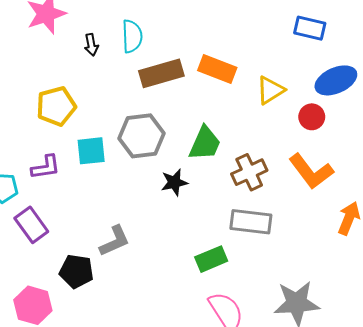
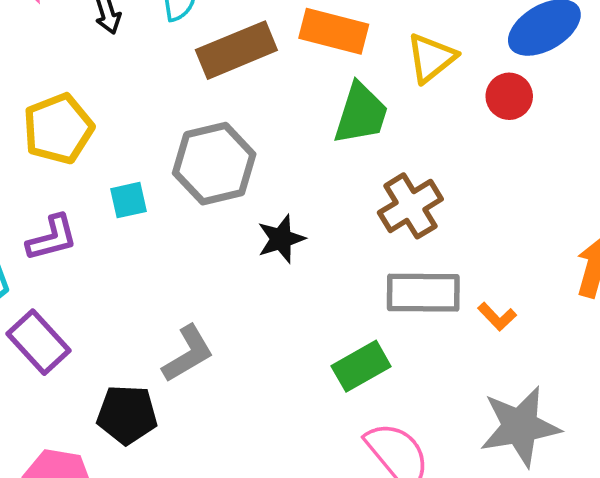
green trapezoid: (205, 143) -> (361, 114), moved
cyan square: (91, 151) -> (129, 200), size x0.7
orange L-shape: (311, 171) -> (497, 317), moved, size x0.5

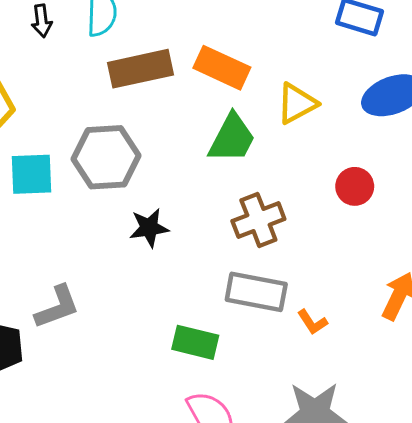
red circle: (509, 96) -> (355, 186), moved
cyan square: (129, 200) -> (32, 174), size x1.5
green rectangle: (361, 366) -> (195, 342), turned 33

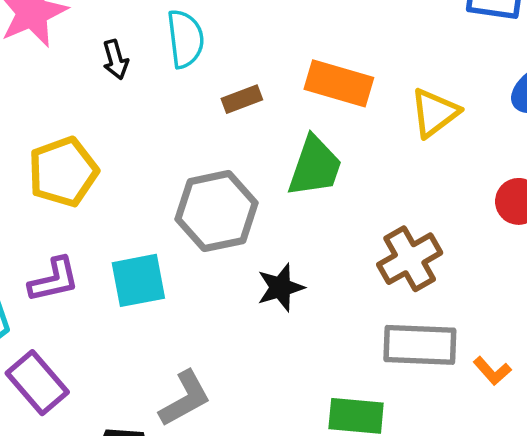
brown rectangle: (141, 69) -> (242, 99), size x0.5
green trapezoid: (232, 138) -> (315, 166), moved
cyan square: (32, 174) -> (138, 280), moved

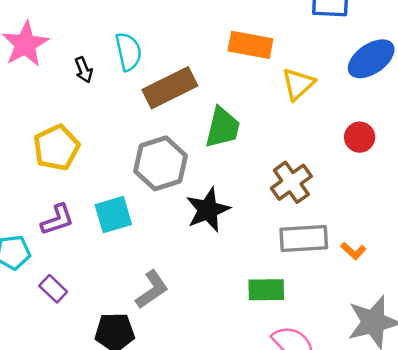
orange rectangle: (339, 83) -> (250, 45), moved
brown rectangle: (242, 99) -> (170, 88), size x2.0
black star: (281, 287) -> (208, 210), size x1.4
purple rectangle: (37, 383) -> (53, 289), size x0.7

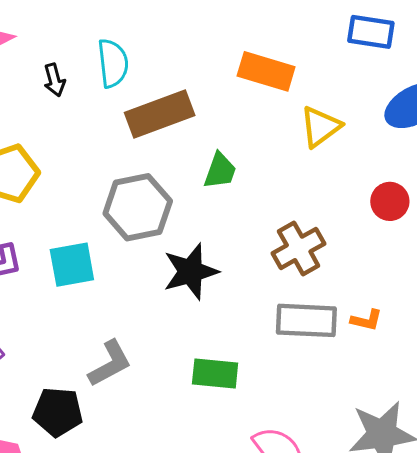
green trapezoid: (223, 127) -> (220, 171), size x0.7
orange L-shape: (353, 251) -> (366, 320), moved, turned -35
green rectangle: (266, 290) -> (215, 373), moved

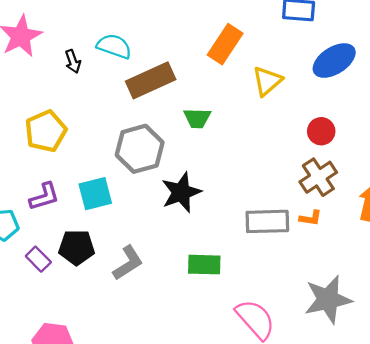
cyan semicircle: (113, 63) -> (114, 46), turned -60
orange rectangle: (266, 71) -> (225, 44), turned -69
green trapezoid: (220, 171) -> (197, 118), turned 76
brown cross: (299, 248) -> (318, 177), moved
black pentagon: (58, 412) -> (77, 247), moved

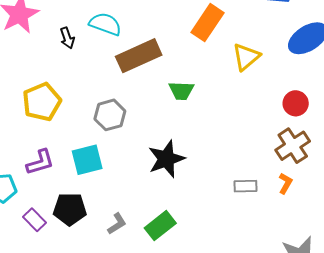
gray hexagon: (140, 149) -> (110, 115), moved, size x0.7
orange L-shape: (311, 218) -> (285, 183), turned -70
gray rectangle: (267, 221) -> (246, 186), size x0.6
gray L-shape: (128, 263) -> (117, 224), size x0.7
green rectangle: (204, 265) -> (160, 226), moved, turned -40

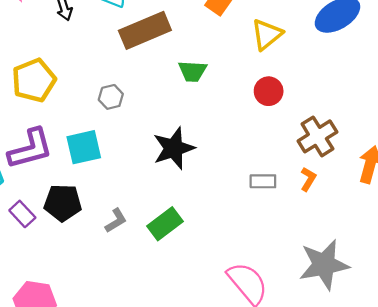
red circle: (296, 103) -> (269, 91), moved
gray hexagon: (110, 115) -> (111, 97), size x0.7
purple L-shape: (40, 162) -> (30, 149), size x1.4

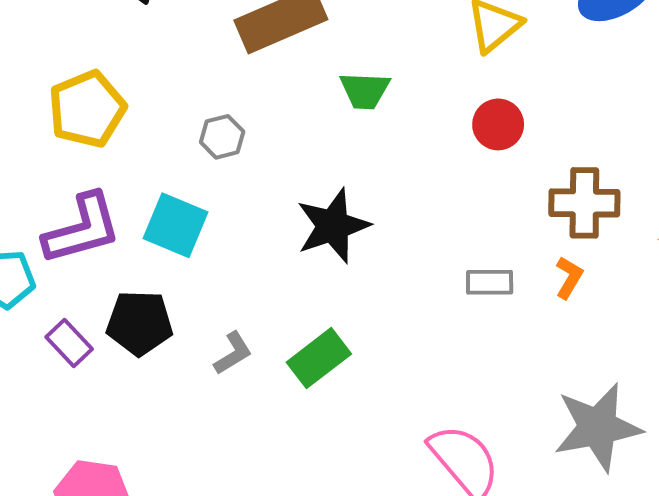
brown cross: (317, 136) -> (584, 203), turned 33
cyan square: (84, 147) -> (176, 225), turned 36

